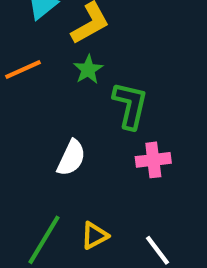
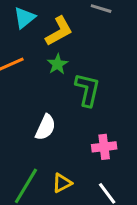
pink cross: (153, 160) -> (104, 147), moved

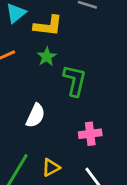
yellow L-shape: (59, 31) -> (48, 26), turned 36

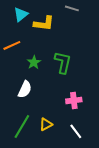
green star: (47, 57) -> (34, 62), moved
white semicircle: (35, 116) -> (25, 89), moved

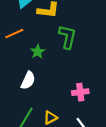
green L-shape: (63, 62) -> (67, 37), moved

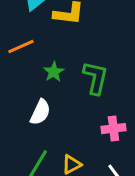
green L-shape: (67, 37) -> (96, 78), moved

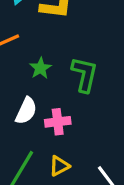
pink cross: (113, 129) -> (58, 122), moved

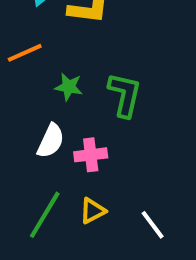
green star: (40, 68) -> (69, 87), turned -30

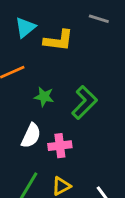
green L-shape: (125, 95) -> (84, 102), turned 32

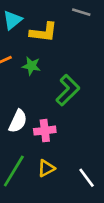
green star: (44, 97) -> (31, 66), moved

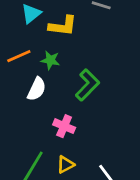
white semicircle: (18, 121) -> (37, 89), moved
pink cross: (45, 131) -> (64, 126), turned 30

